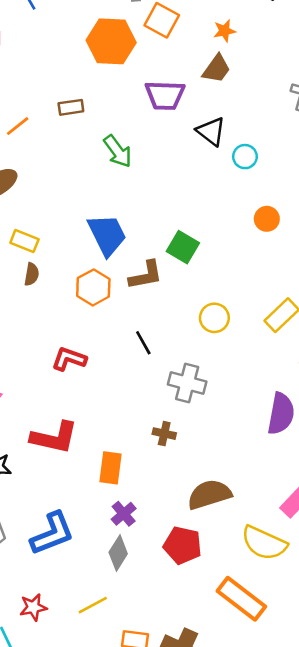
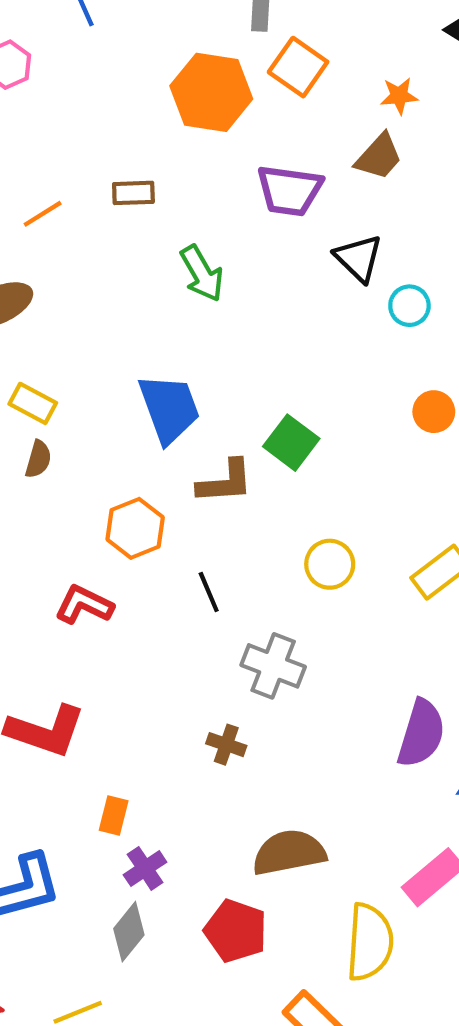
orange hexagon: (93, 287) -> (135, 528), moved
orange rectangle: (111, 468) -> (114, 816), moved, size x0.7
yellow semicircle: (264, 543) -> (370, 942), turned -117

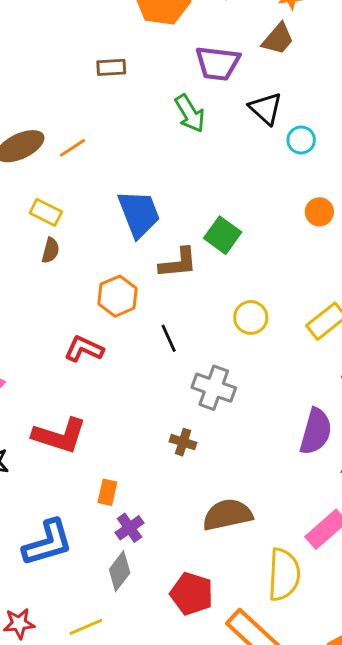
orange line: (43, 214) -> (72, 148), moved
green arrow: (202, 273) -> (190, 113), moved
red pentagon: (236, 931) -> (192, 594), moved

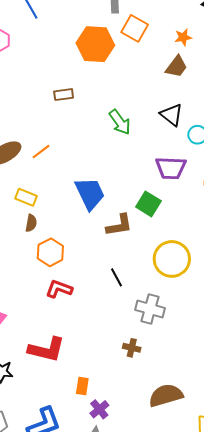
purple trapezoid: (218, 63) -> (171, 168), moved
orange hexagon: (118, 296) -> (50, 252), moved
yellow circle: (251, 317) -> (172, 259), size x1.6

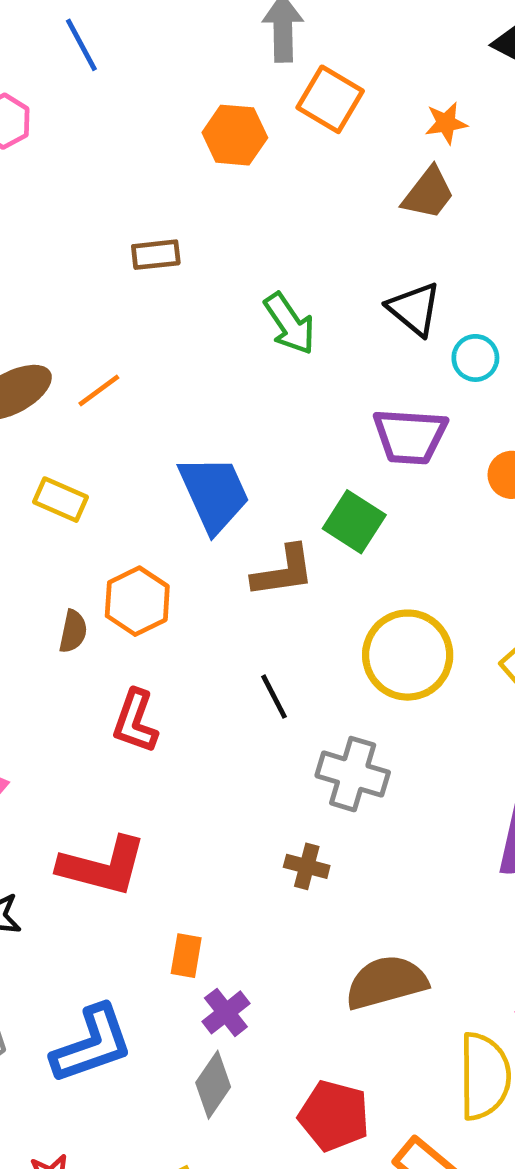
orange hexagon: (95, 44) -> (235, 135), size x0.7
brown semicircle: (31, 223) -> (73, 631), moved
orange hexagon: (50, 252) -> (137, 601), moved
red L-shape: (59, 289) -> (135, 721), turned -92

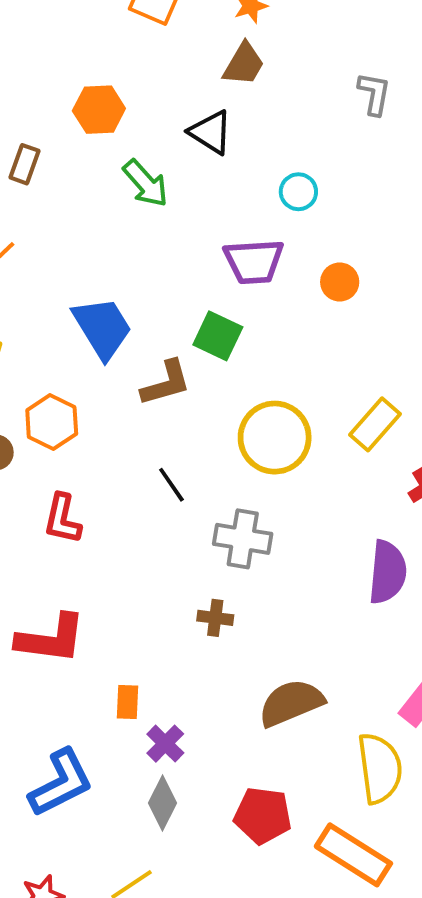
orange hexagon: (235, 135) -> (99, 110), moved
brown rectangle: (156, 255) -> (25, 164), moved, turned -57
black triangle: (414, 309) -> (211, 132), moved

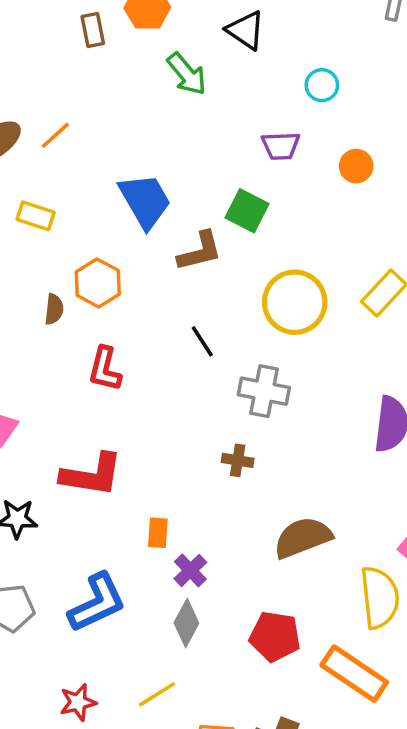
brown rectangle: (25, 164) -> (93, 30), moved, turned -32
purple trapezoid: (254, 261) -> (281, 146), size x0.7

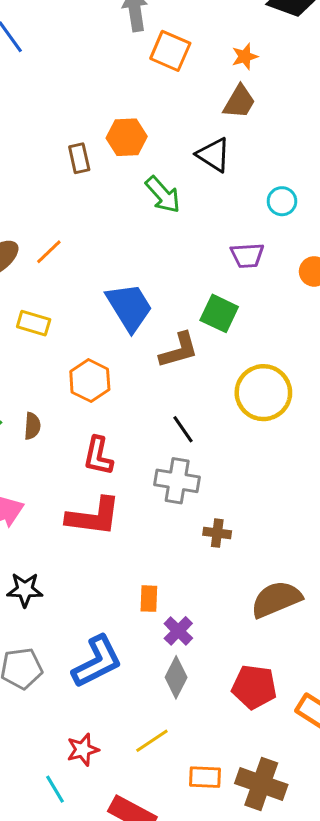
brown semicircle: (54, 309) -> (32, 426), moved
gray cross: (264, 391) -> (177, 481), moved
red L-shape: (92, 475) -> (93, 516), moved

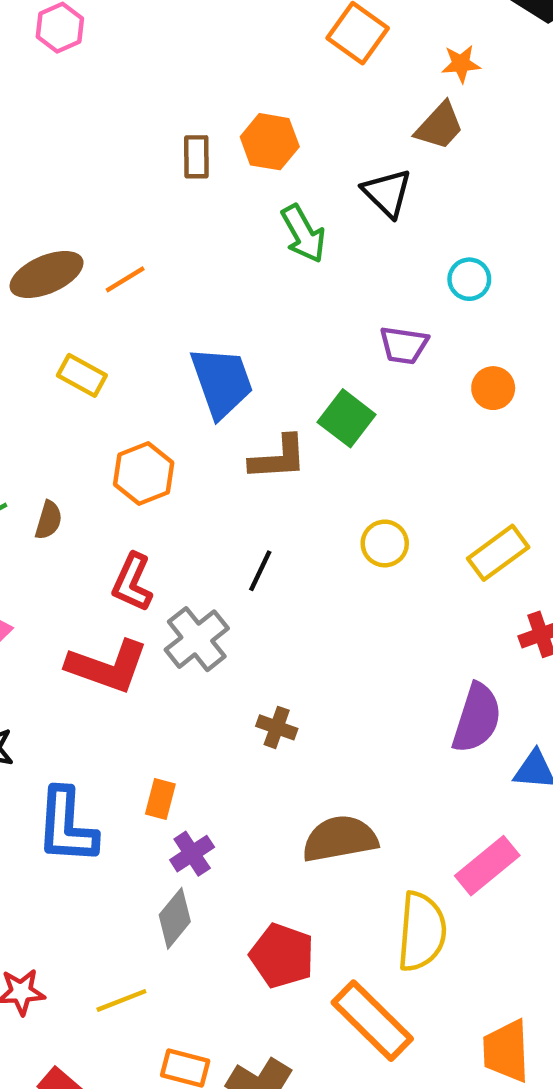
yellow circle: (263, 393) -> (385, 543), size x0.6
black line: (183, 429) -> (260, 571), turned 48
gray cross: (177, 481) -> (197, 639), moved, turned 30
blue L-shape: (97, 662) -> (67, 826), moved, turned 108

